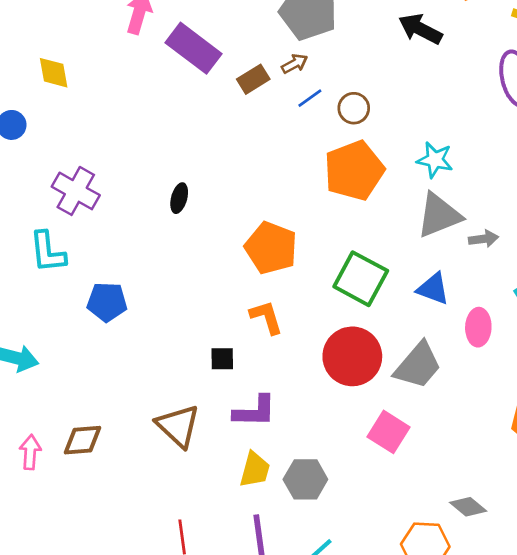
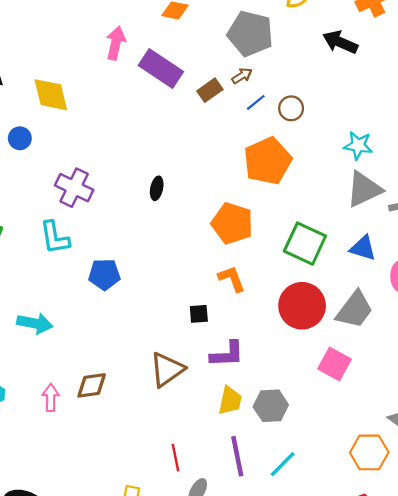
yellow diamond: (54, 73) -> (51, 95), size x1.4
orange pentagon: (354, 171) -> (268, 161), moved
brown triangle: (178, 426) -> (167, 370), turned 45

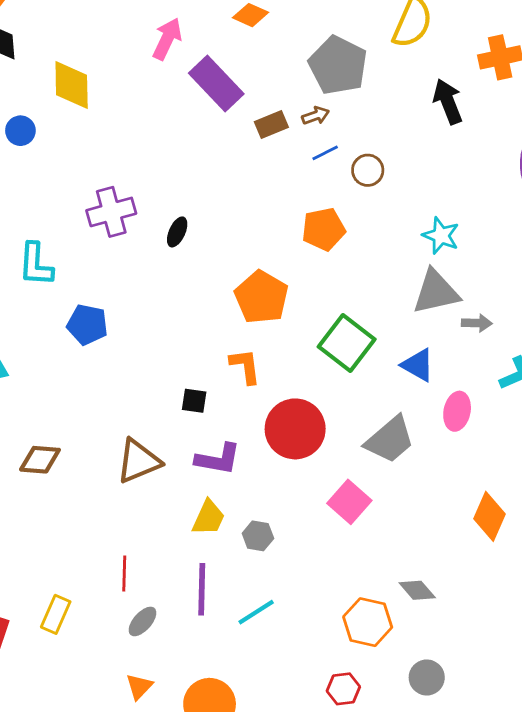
black arrow: (340, 42) -> (448, 101), turned 32
orange pentagon: (268, 161) -> (323, 229), size x0.7
purple cross: (74, 188) -> (111, 212), moved, turned 36
red circle: (302, 306) -> (295, 429), moved
gray hexagon: (271, 406) -> (258, 536), size x0.7

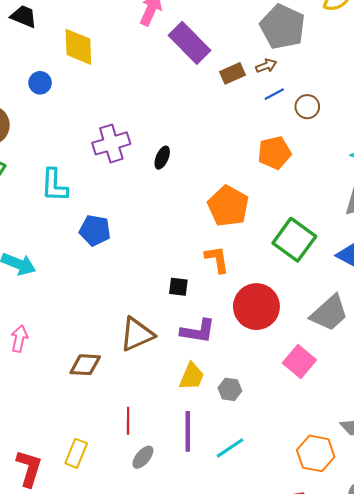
brown diamond: (40, 460) -> (85, 365), moved

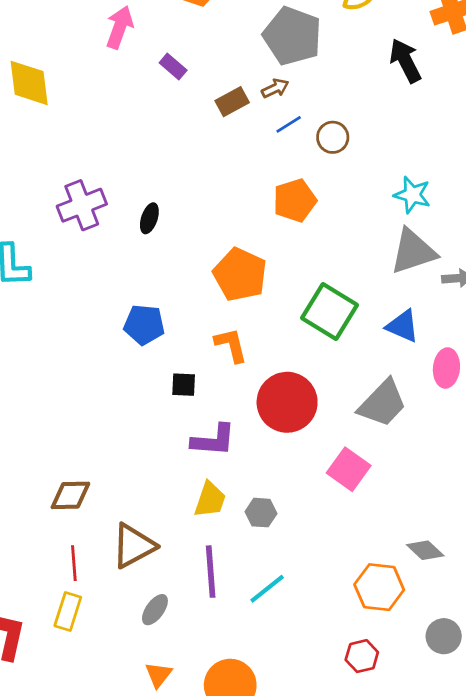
purple rectangle: (189, 43) -> (173, 66), size x0.5
blue pentagon: (95, 230) -> (144, 325), moved
brown triangle: (137, 334) -> (133, 546), moved
red line: (128, 421) -> (74, 563), moved

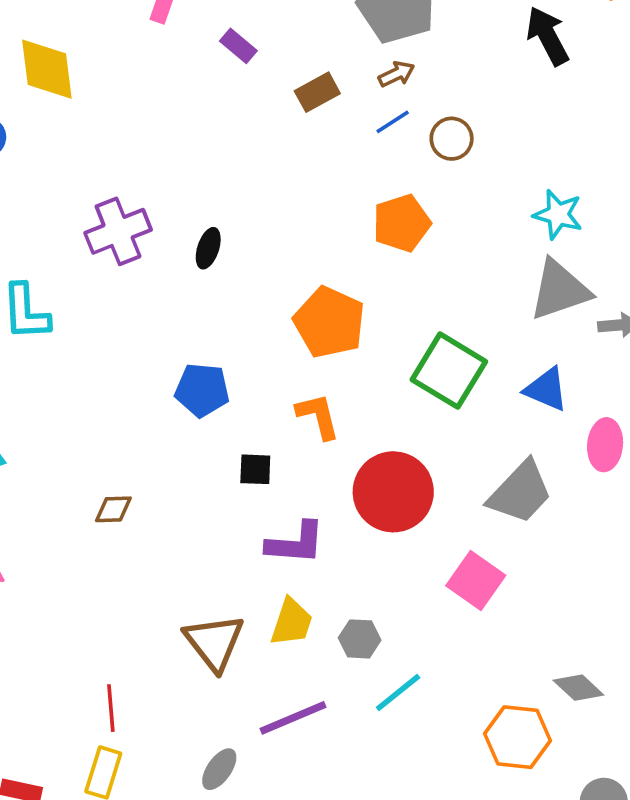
brown arrow: (275, 88) -> (397, 74), moved
brown diamond: (70, 495) -> (113, 509), moved, size x0.7
brown triangle: (133, 546) -> (214, 642), moved, turned -39
purple line: (211, 572) -> (293, 718), turned 72
cyan line: (267, 589) -> (398, 692), moved

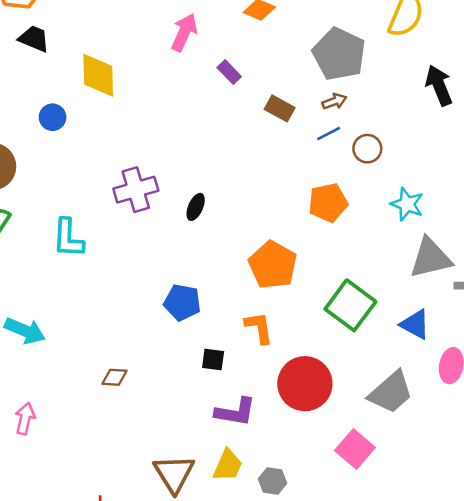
brown rectangle: (317, 92) -> (280, 108), turned 52
cyan star: (558, 214) -> (407, 204), moved

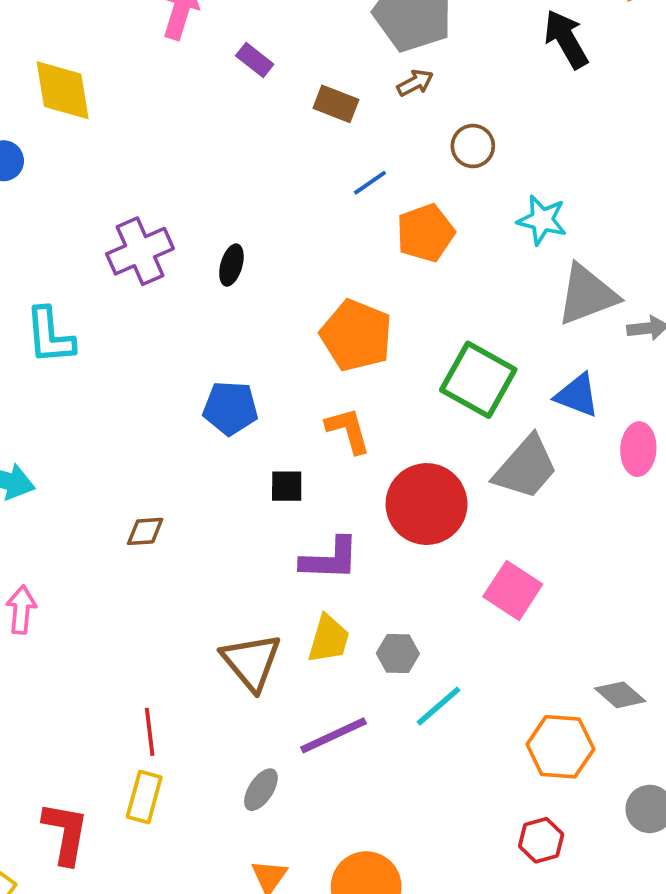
blue line: (329, 133) -> (370, 183), moved
gray trapezoid: (391, 392) -> (526, 467), moved

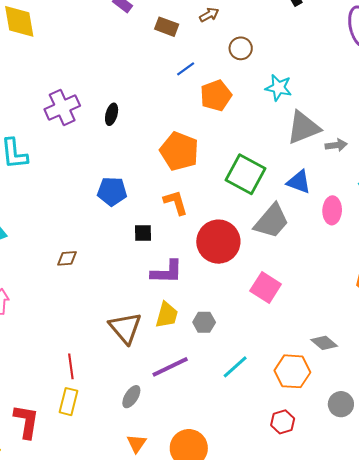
cyan line: (438, 706) -> (235, 367), moved

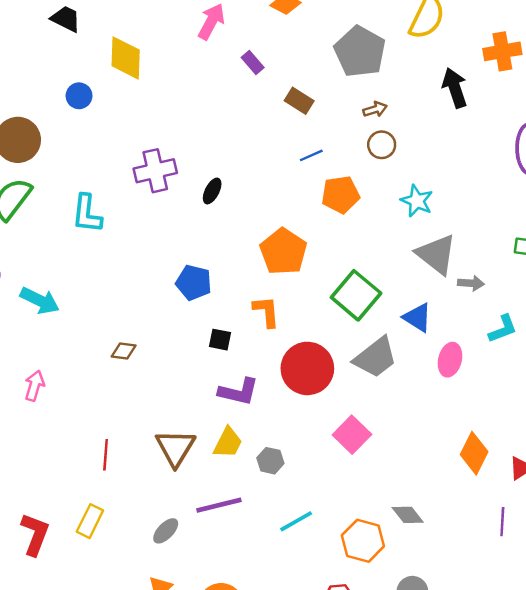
brown arrow: (209, 15) -> (375, 109), moved
gray triangle: (303, 128) -> (436, 254), turned 48
red line: (71, 366) -> (106, 455), moved

